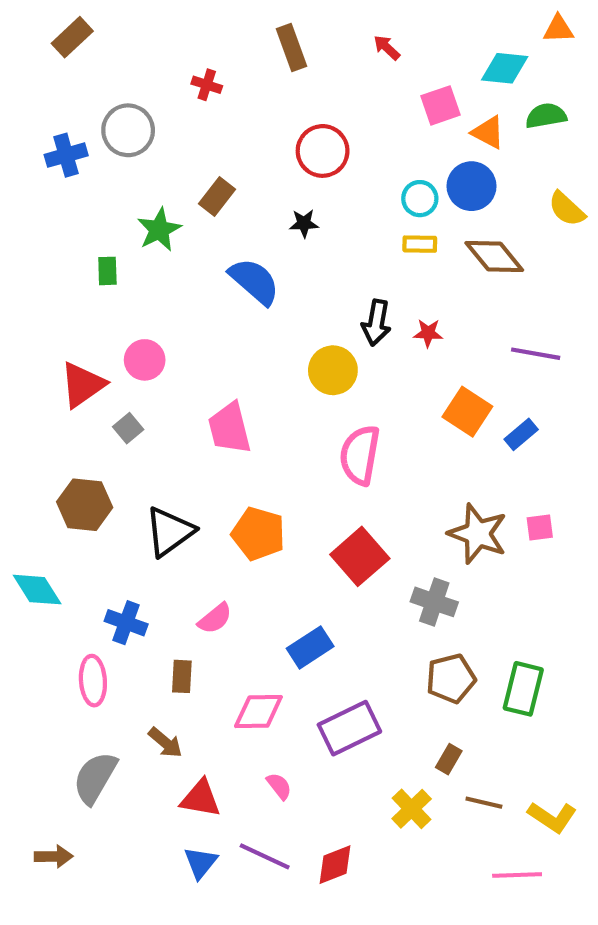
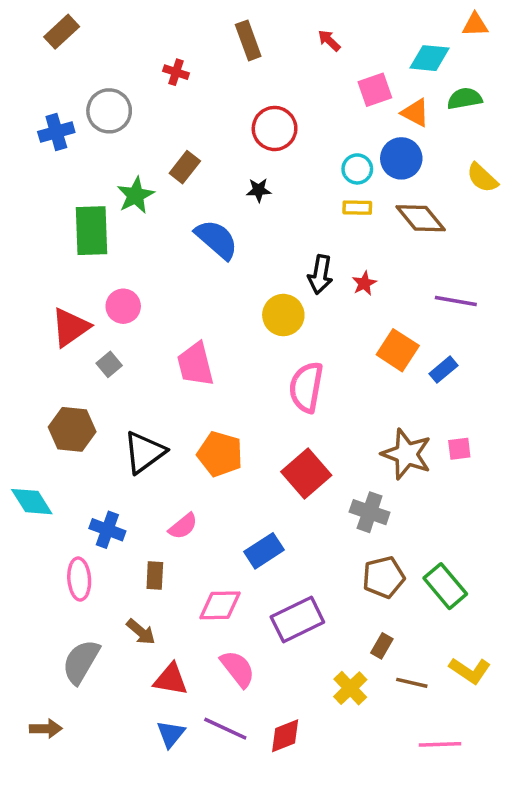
green rectangle: (107, 271) -> (92, 231), size x2.0
red star: (428, 333) -> (364, 283), turned -30
green rectangle: (523, 689) -> (445, 586), turned -54
pink semicircle: (279, 786) -> (238, 669), size x1.6
yellow L-shape: (552, 817) -> (470, 671), moved

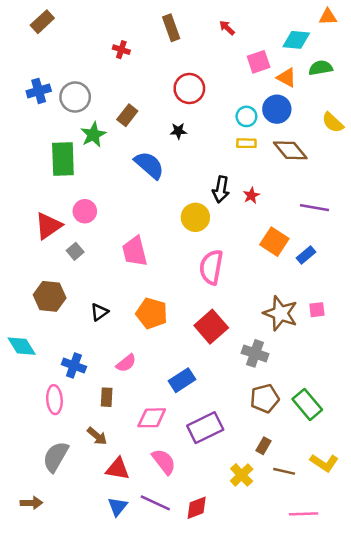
gray circle: (109, 111) -> (75, 97), moved
black triangle: (144, 452) -> (99, 312), size x0.6

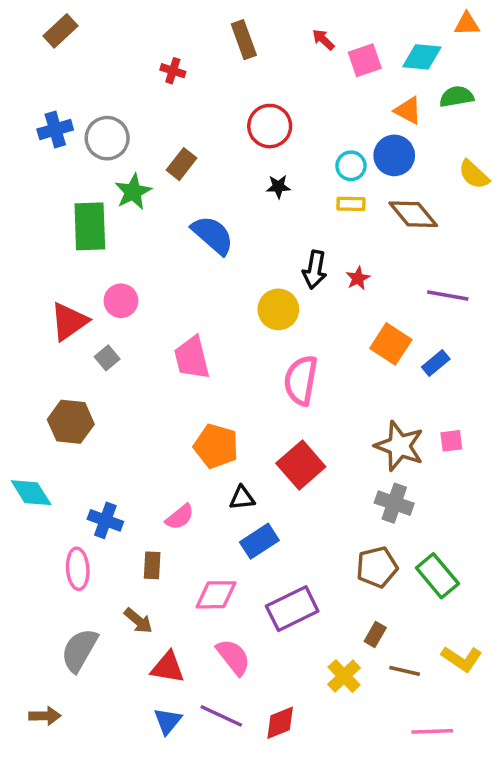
pink square: (259, 62) -> (365, 60), moved
black star: (178, 131) -> (278, 187), moved
black triangle: (99, 312) -> (242, 498), moved, turned 30
gray cross: (255, 353) -> (394, 503), moved

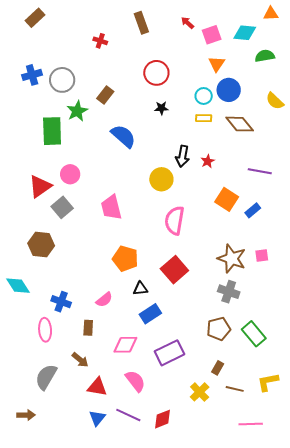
orange triangle: (408, 110) -> (217, 64), moved, turned 36
gray square: (107, 358) -> (62, 207), size x1.5
yellow L-shape: (462, 659) -> (268, 382), turned 135

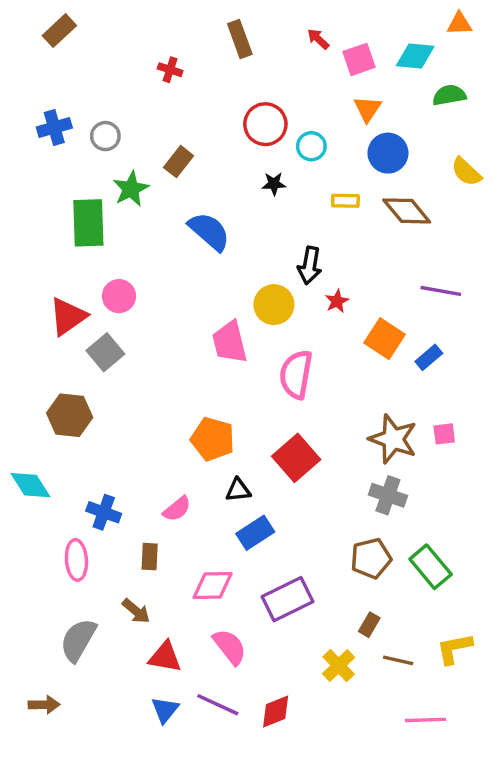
gray circle: (62, 80) -> (105, 136), size x0.7
cyan circle: (204, 96) -> (311, 146), moved
red star: (208, 161) -> (337, 301), moved
pink trapezoid: (111, 207) -> (230, 342), moved

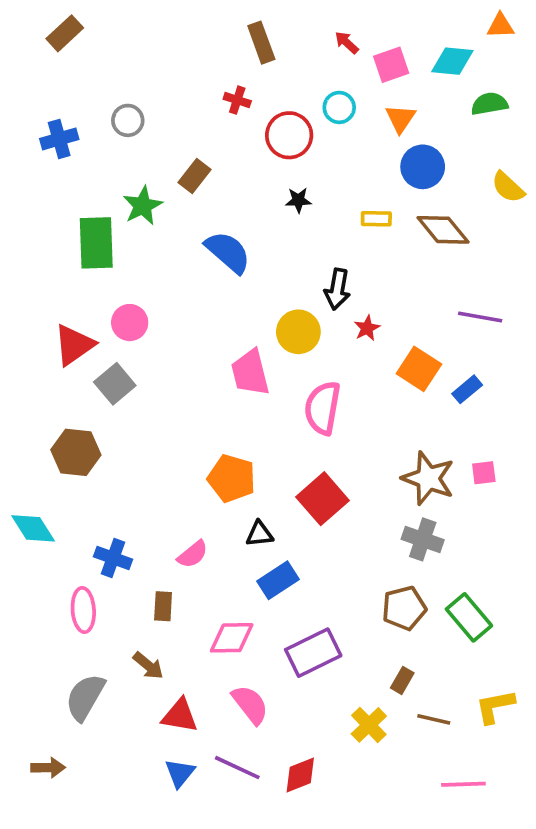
red cross: (170, 70) -> (237, 100), moved
gray circle: (105, 136) -> (128, 120), moved
cyan circle: (311, 146) -> (339, 107), moved

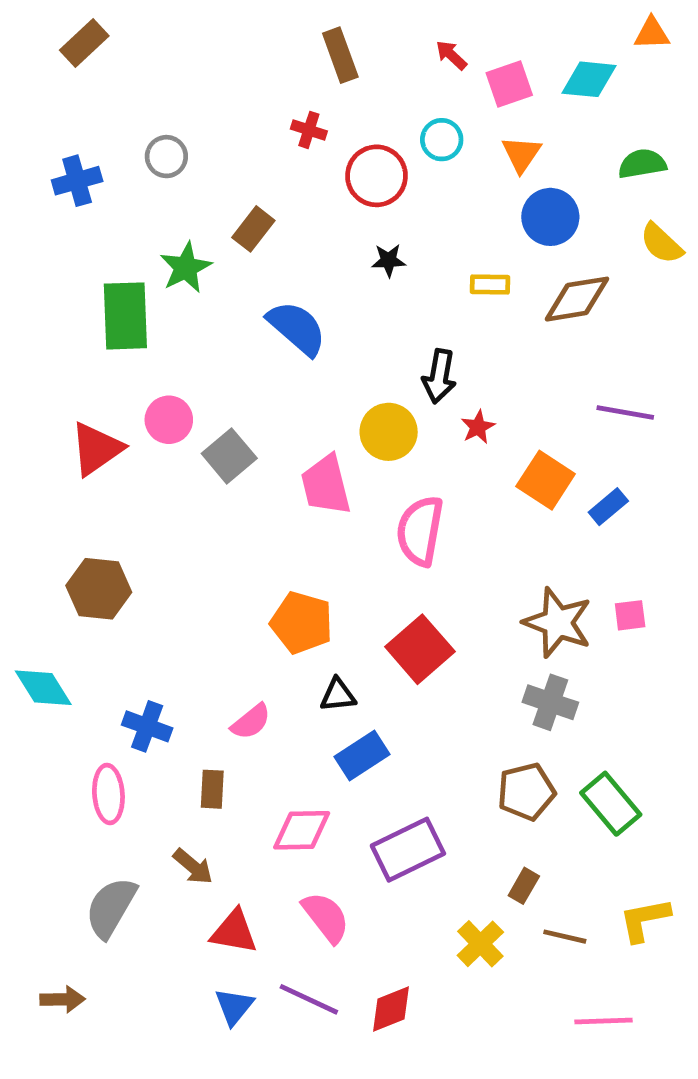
green semicircle: (489, 104) -> (642, 164), moved
brown diamond: (443, 230) -> (577, 299), turned -60
gray square: (115, 384) -> (229, 456), moved

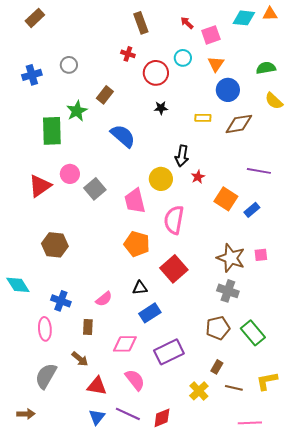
cyan diamond: (589, 79) -> (244, 18), moved
brown hexagon: (99, 589) -> (55, 245), moved
orange pentagon: (302, 623) -> (137, 244), moved

